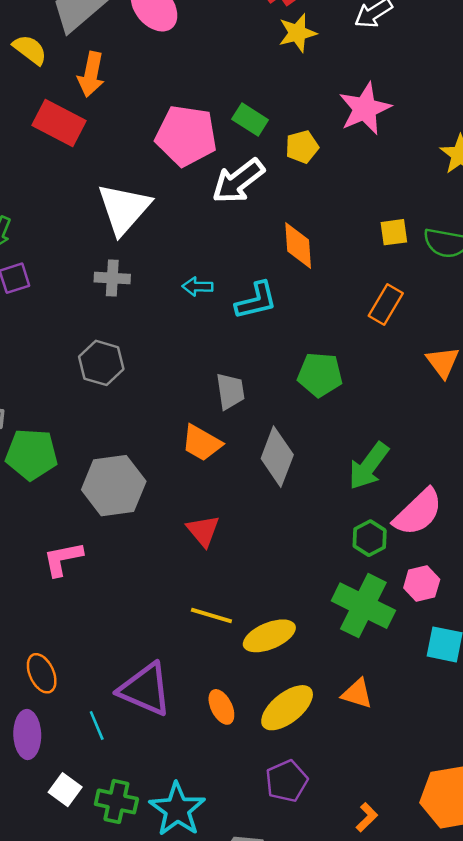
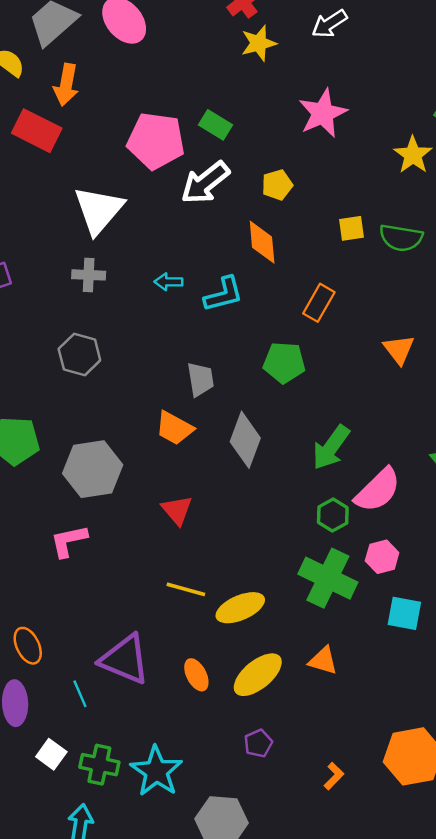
yellow pentagon: (302, 147) -> (277, 185), moved
orange rectangle: (386, 305) -> (319, 303), moved
pink L-shape: (63, 559) -> (69, 541), moved
purple pentagon: (287, 781) -> (258, 743), size x0.7

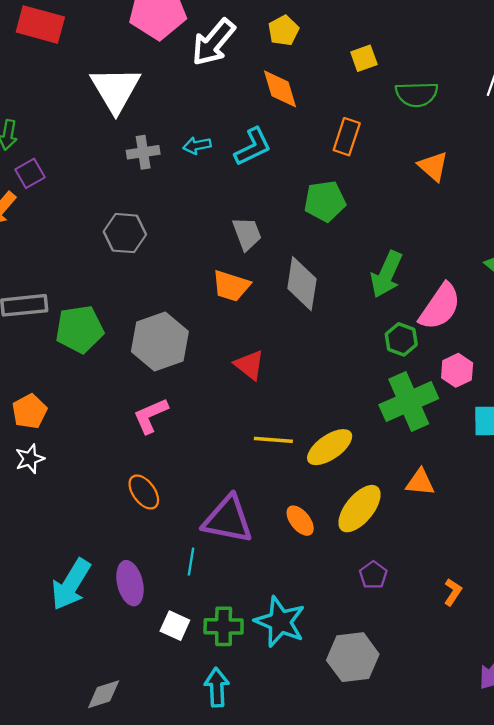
green semicircle: (401, 238) -> (417, 94), moved
gray cross: (89, 275) -> (143, 152), moved
green cross: (328, 578) -> (409, 402), turned -38
orange ellipse: (28, 646) -> (144, 492), moved
cyan line: (80, 694) -> (191, 562), turned 44

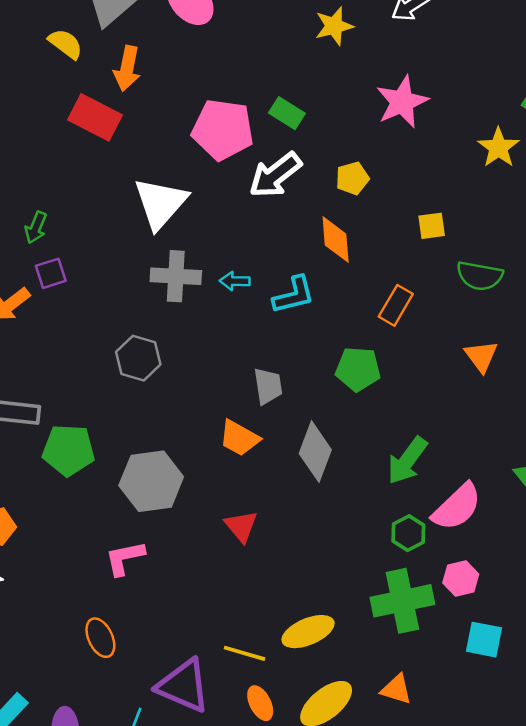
gray cross: (143, 152) -> (176, 276), size x1.4
yellow line: (273, 440) -> (245, 653), moved

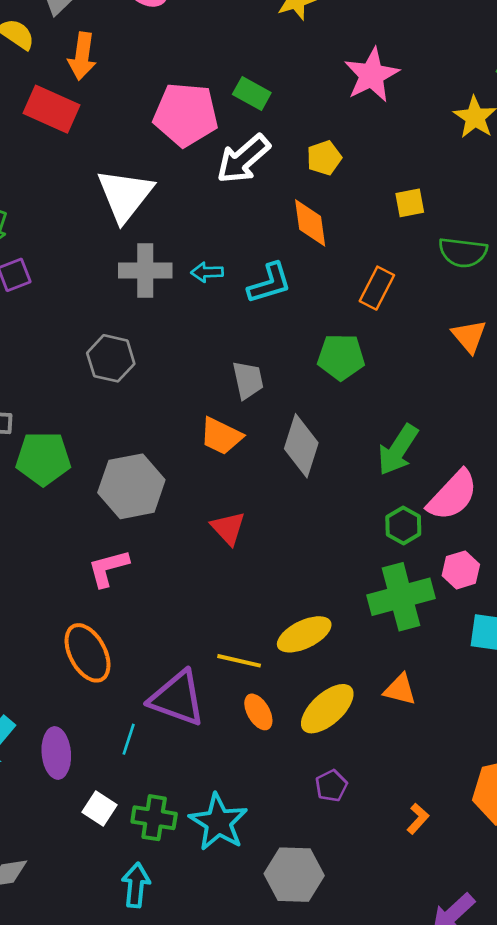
orange ellipse: (100, 638) -> (88, 653), size x1.4

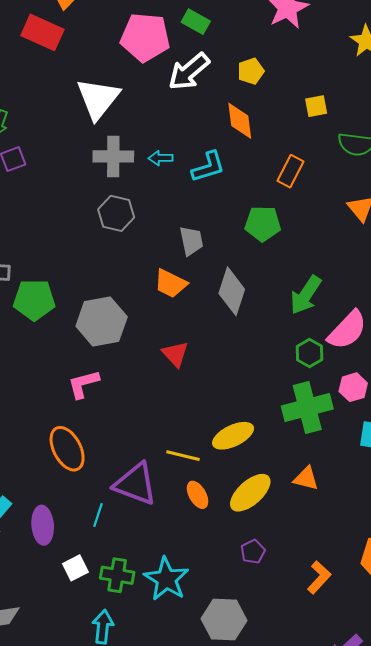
gray hexagon: (111, 358) -> (116, 213), moved
white square: (100, 809) -> (75, 568), turned 30
orange L-shape: (418, 819) -> (319, 577), size x1.4

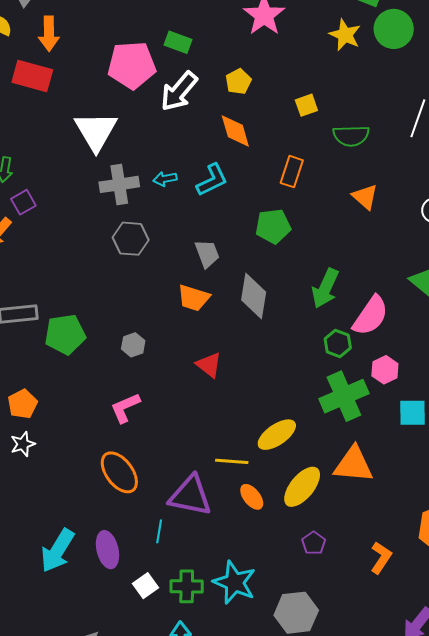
gray hexagon: (102, 322) -> (133, 345), size x0.5
orange triangle: (306, 478) -> (353, 465), size x1.6

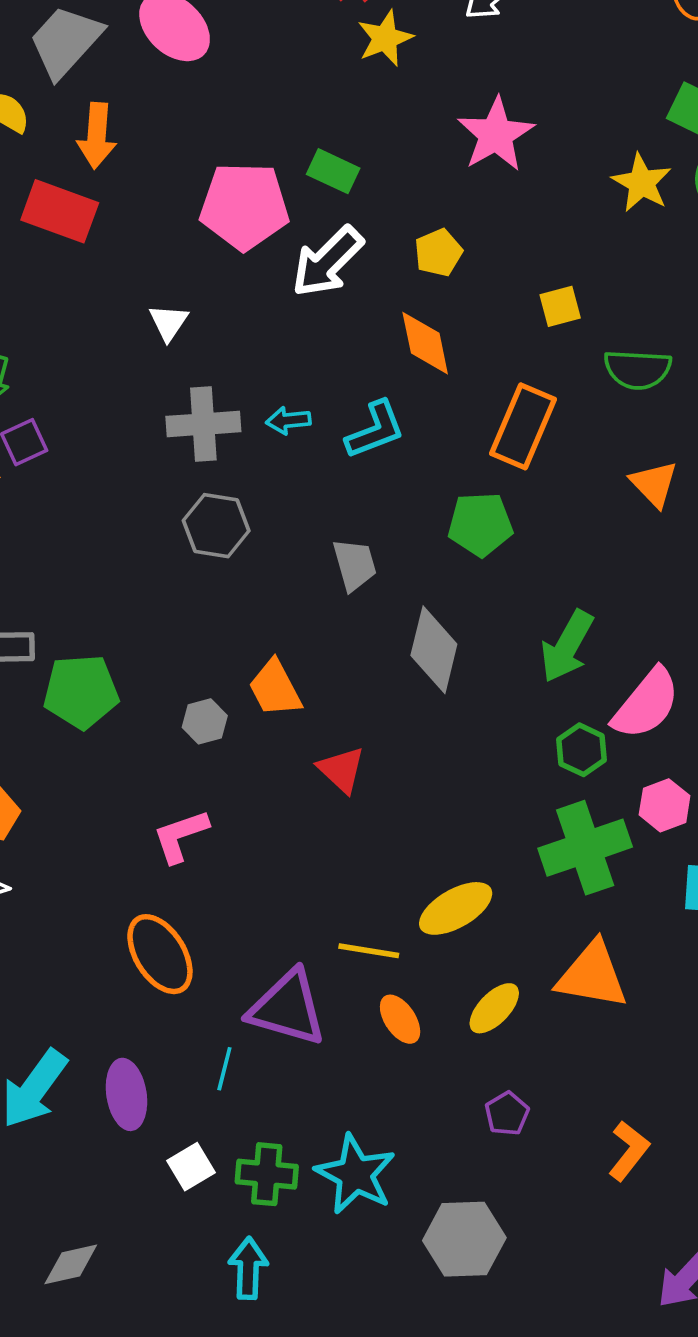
white triangle: (96, 131) -> (168, 322), size x0.5
orange rectangle: (292, 172) -> (523, 426), size x1.4
orange trapezoid: (194, 298) -> (275, 688), moved, turned 40
yellow ellipse: (302, 487) -> (494, 1008), size x0.7

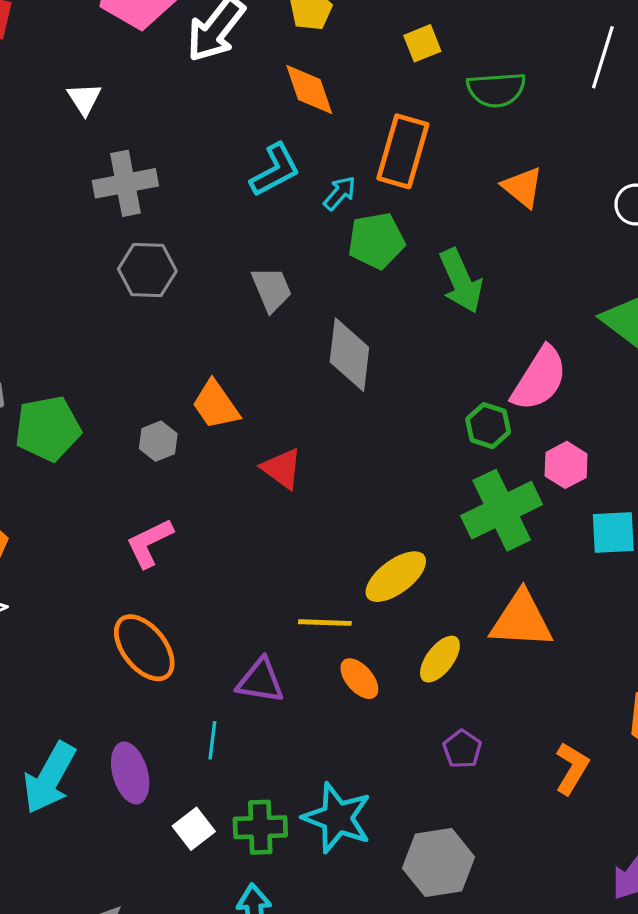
cyan arrow: (288, 420) -> (340, 193), moved, turned 144
green arrow: (567, 646) -> (461, 281), moved, turned -46
purple triangle: (287, 1008) -> (260, 681), size x0.7

